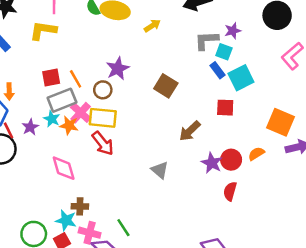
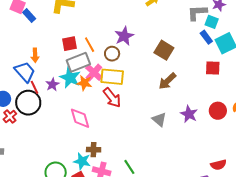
cyan star: (52, 119) -> (70, 78), size x1.5
brown arrow: (190, 131) -> (167, 81), moved
purple star: (212, 163) -> (189, 114), moved
red semicircle: (230, 191) -> (218, 165), moved, turned -119

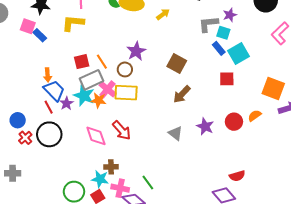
blue trapezoid: (25, 72) -> (54, 90), moved
red arrow: (112, 98) -> (122, 130), moved
black circle: (28, 103) -> (49, 134), moved

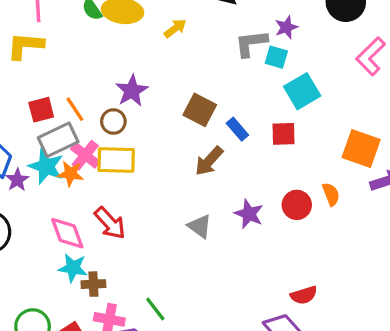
blue rectangle: (219, 48) -> (237, 129), moved
orange semicircle: (255, 116) -> (331, 194), turned 104
cyan star: (100, 179) -> (73, 268), moved

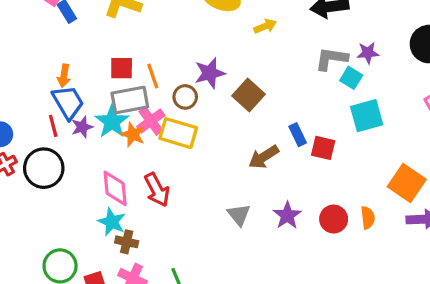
brown square: (200, 110) -> (249, 95), moved
red square: (284, 134) -> (323, 148), moved

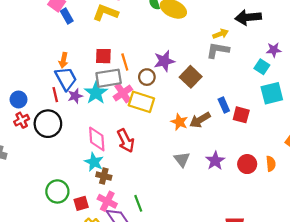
yellow arrow: (265, 26) -> (221, 34), moved
gray L-shape: (331, 59) -> (218, 50), moved
orange star: (133, 134) -> (179, 122), moved

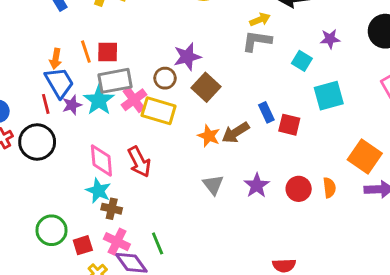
orange line: (125, 62) -> (86, 52), moved
cyan square: (262, 67) -> (302, 61), moved
brown square: (191, 77) -> (206, 87), moved

